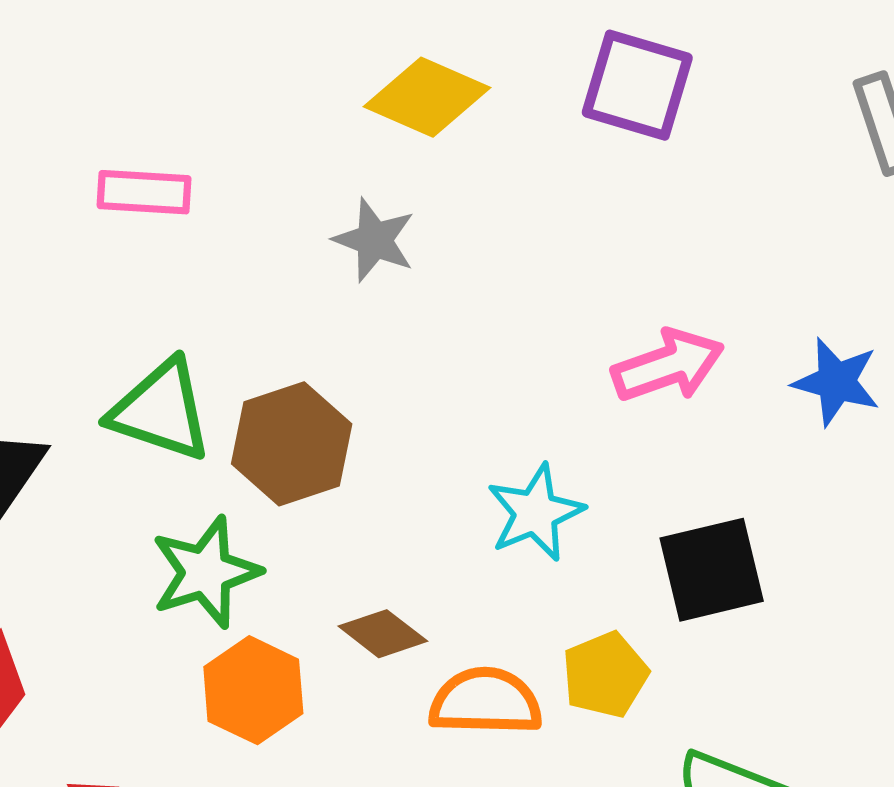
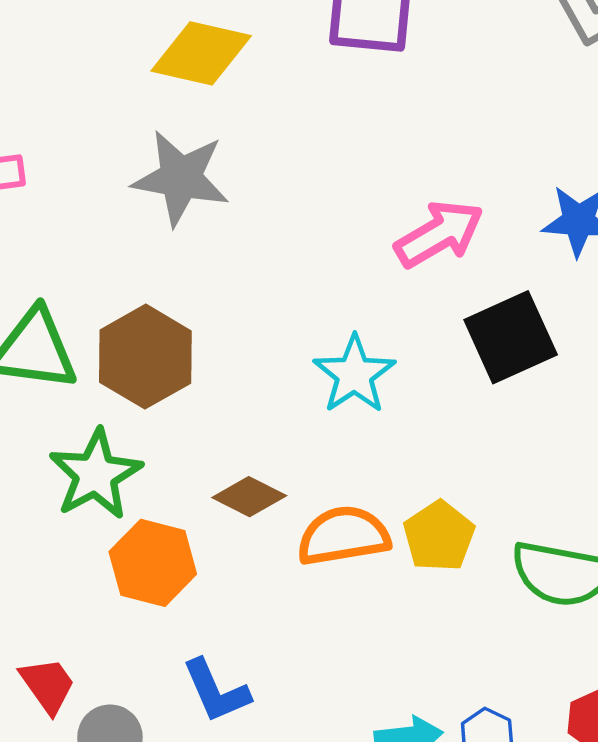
gray star: (374, 240) -> (181, 178), size x1.4
black square: (712, 570) -> (511, 337), moved
yellow pentagon: (605, 675) -> (439, 536), moved

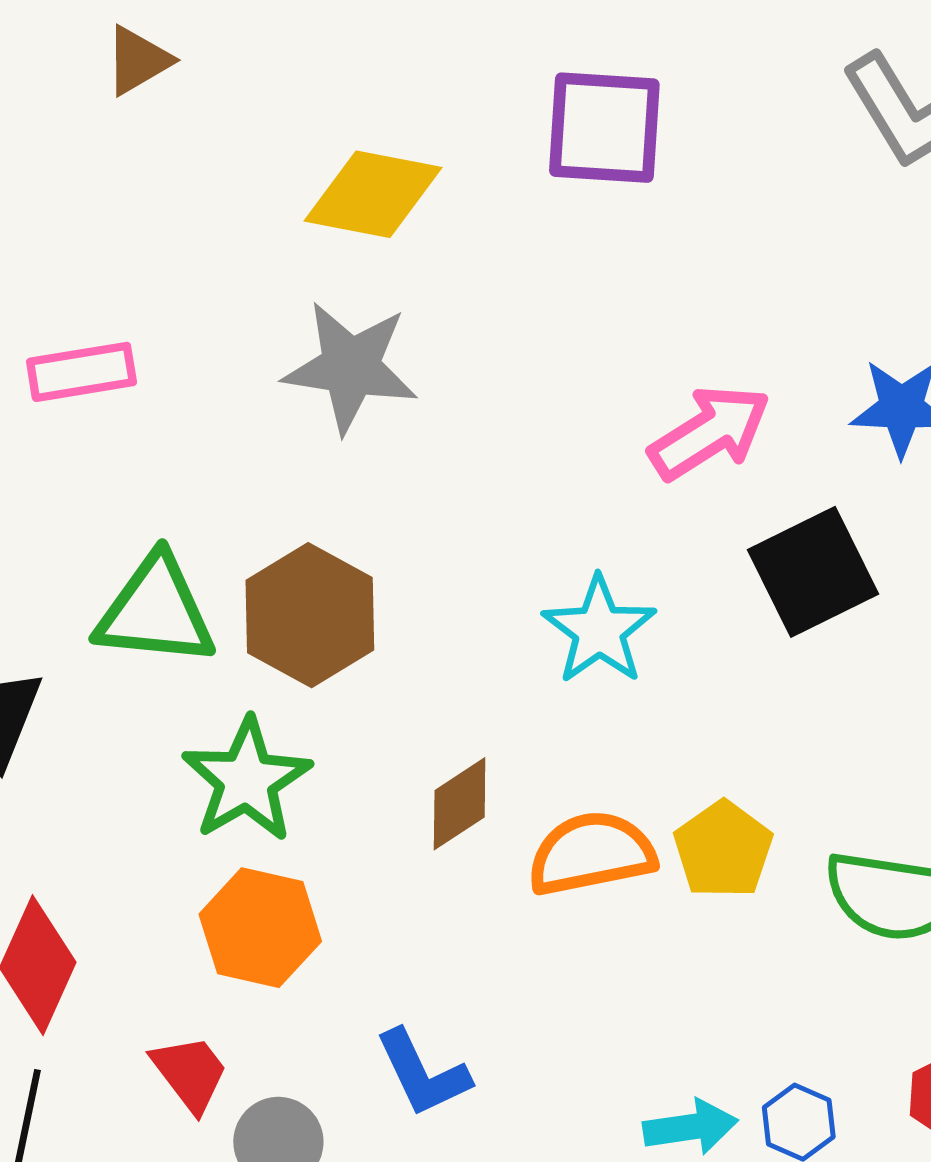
brown diamond: (249, 497) -> (460, 804), turned -58
orange hexagon: (153, 563) -> (260, 928), moved

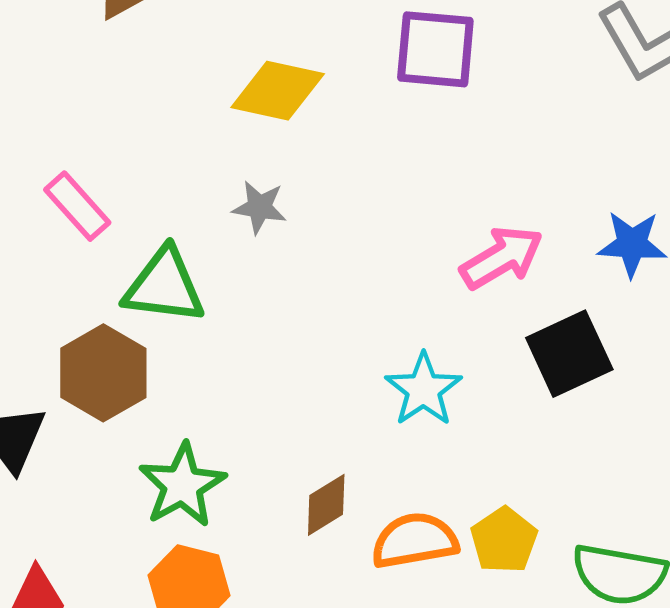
gray star: (350, 367) -> (259, 207), size x0.6
pink rectangle: (81, 372) -> (77, 206), turned 56
green triangle: (156, 611) -> (164, 286), moved
brown hexagon: (310, 615) -> (103, 373), moved

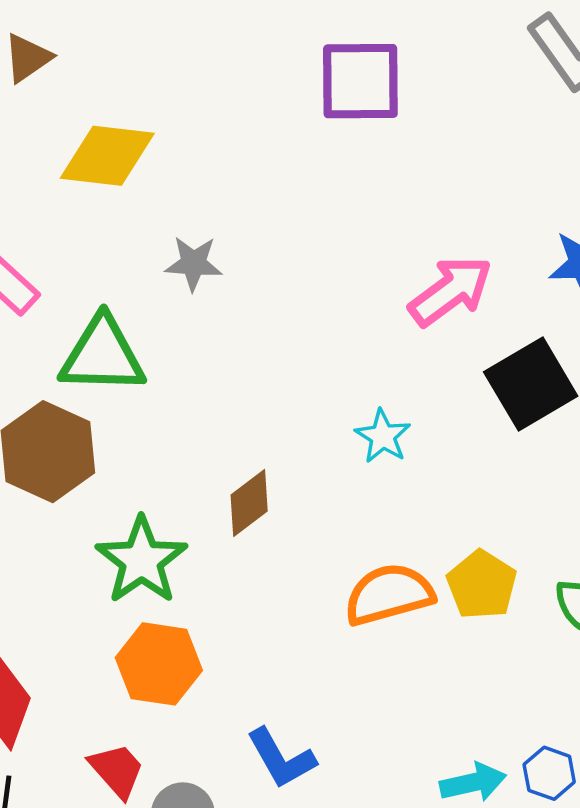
yellow diamond: (278, 91) -> (107, 156), moved
cyan star: (424, 390) -> (383, 436), size x0.7
brown diamond: (326, 505) -> (249, 503), moved

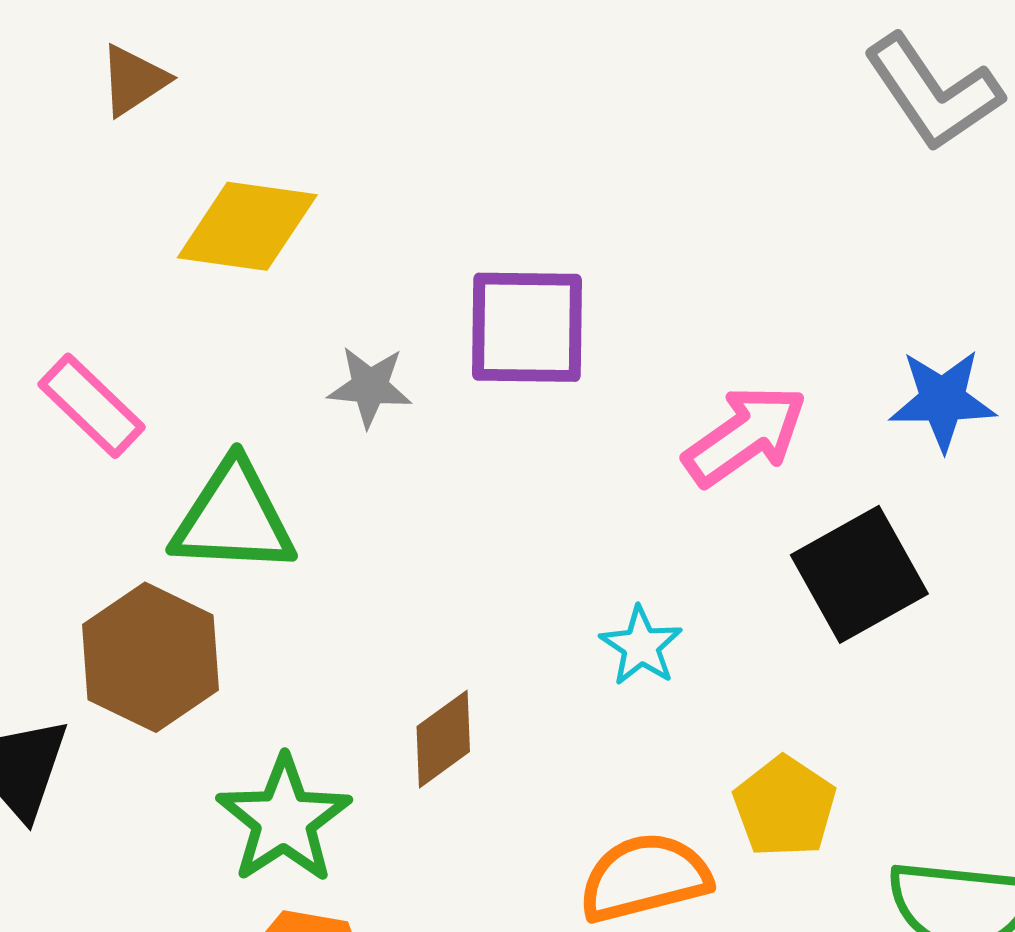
purple square: (360, 81) -> (527, 327), moved
yellow pentagon: (482, 585) -> (785, 807), moved

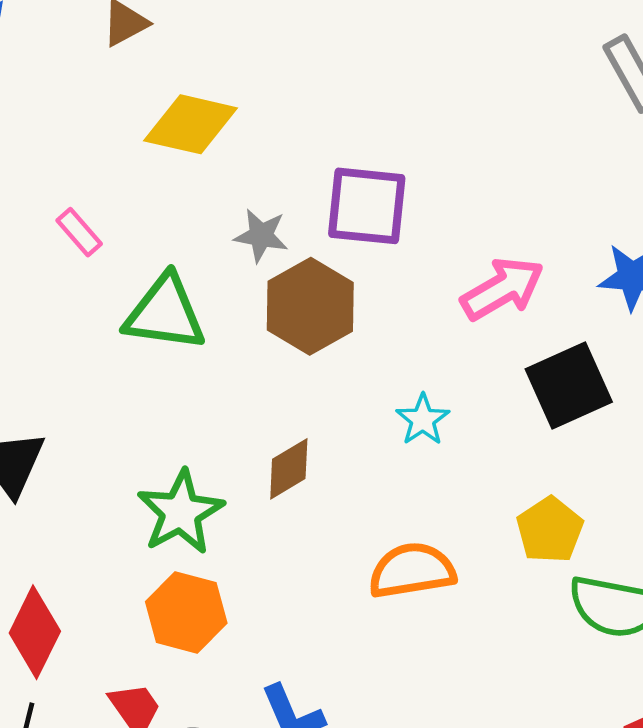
pink rectangle: (92, 406) -> (79, 232), size x0.7
brown hexagon: (150, 657) -> (310, 306), moved
yellow pentagon: (785, 807) -> (550, 530), moved

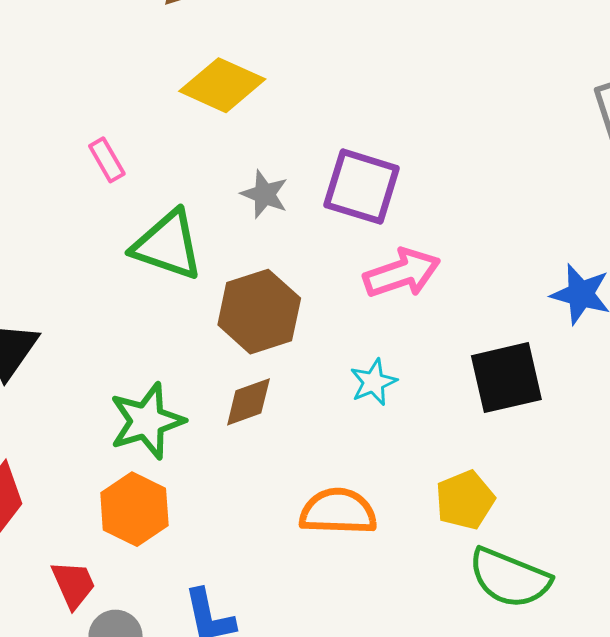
pink arrow: (502, 289) -> (402, 273), moved
brown hexagon: (310, 306) -> (259, 312), moved

